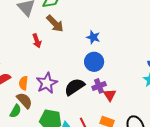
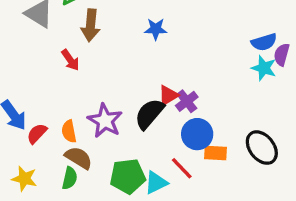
brown arrow: (55, 24) -> (91, 25), turned 66
blue circle: (94, 62) -> (197, 134), moved
red triangle: (110, 95) -> (168, 95), moved, turned 48

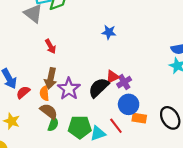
brown arrow: (91, 25) -> (51, 78), moved
green semicircle: (70, 178) -> (53, 124), moved

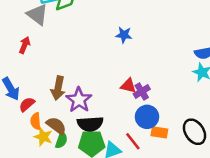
red arrow: (50, 46) -> (25, 45), moved, turned -128
red triangle: (112, 77) -> (128, 86), turned 40
black semicircle: (99, 88) -> (90, 124), moved, turned -140
orange semicircle: (44, 93) -> (36, 121), moved
yellow star: (12, 121) -> (43, 137), moved

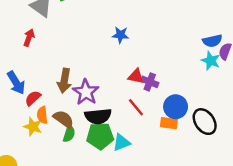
blue star: (124, 35) -> (120, 35), moved
purple cross: (142, 91) -> (150, 82), turned -35
blue circle: (147, 117) -> (176, 107), moved
yellow star: (43, 137) -> (33, 127), moved
red line: (133, 141) -> (136, 107), moved

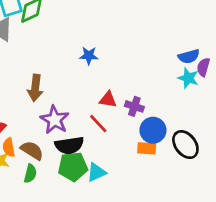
brown arrow: (64, 81) -> (35, 88), moved
purple cross: (150, 82) -> (134, 106), moved
red line: (136, 107) -> (98, 124), moved
green semicircle: (69, 134) -> (30, 174), moved

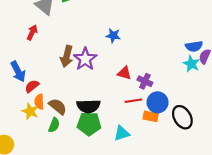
purple star: (55, 120) -> (85, 59), moved
red line: (98, 124) -> (133, 101), moved, turned -63
cyan triangle: (96, 172) -> (122, 133), moved

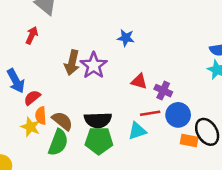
orange rectangle: (151, 116) -> (189, 141), moved
green semicircle: (54, 125) -> (58, 142), size x1.5
cyan triangle: (122, 133) -> (137, 131), moved

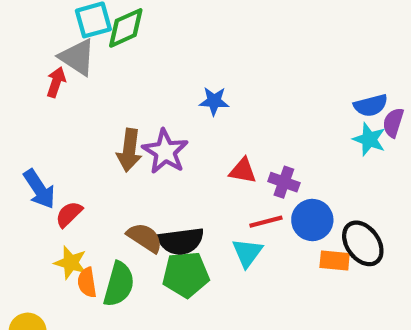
red arrow: (32, 35) -> (56, 82), moved
orange semicircle: (41, 116) -> (87, 282), moved
brown semicircle: (62, 121) -> (145, 238), moved
cyan triangle: (137, 131) -> (247, 253), turned -30

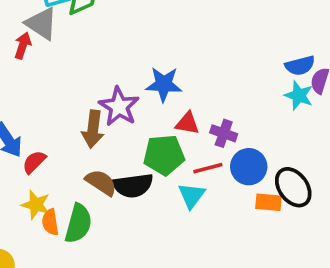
blue star: (214, 101) -> (164, 84), moved, size x1.4
brown arrow: (129, 150) -> (93, 129), moved
green pentagon: (186, 275) -> (164, 155), moved

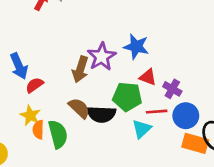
orange rectangle: (268, 202) -> (195, 143), size x1.4
green semicircle: (78, 224) -> (58, 134), turned -40

